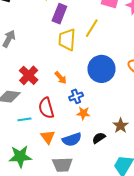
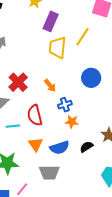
blue circle: (101, 69) -> (91, 78), size x0.7

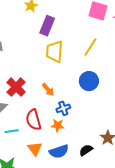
yellow line: (82, 37) -> (90, 47), moved
orange star: (72, 122) -> (58, 125), moved

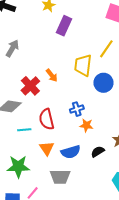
yellow trapezoid: (55, 51) -> (83, 65), moved
orange arrow: (48, 90) -> (52, 75), moved
orange star: (58, 125) -> (86, 125), moved

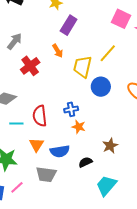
orange arrow: (52, 75) -> (58, 51), moved
red cross: (30, 86) -> (30, 66), moved
black semicircle: (98, 152) -> (85, 162), moved

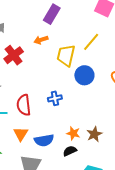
orange arrow: (58, 51) -> (41, 40), turned 104
orange star: (79, 127) -> (73, 133), moved

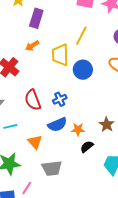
red semicircle: (24, 105) -> (33, 100), moved
orange star: (73, 133) -> (78, 129), moved
blue semicircle: (44, 140) -> (57, 125), moved

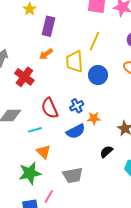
cyan line: (10, 126) -> (35, 130), moved
orange star: (78, 129) -> (94, 118), moved
orange triangle: (35, 142) -> (44, 152), moved

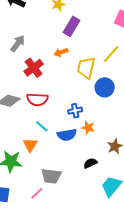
red semicircle: (50, 108) -> (37, 100), moved, turned -80
cyan line: (35, 130) -> (42, 126), moved, turned 40
pink line: (49, 196) -> (37, 193), moved

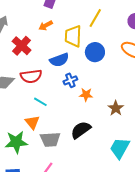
blue semicircle: (67, 135) -> (59, 60), moved
black semicircle: (90, 163) -> (81, 130), moved, size x1.5
gray trapezoid: (51, 176) -> (50, 139), moved

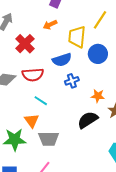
orange star: (86, 95) -> (98, 96), moved
black semicircle: (81, 130) -> (88, 120), moved

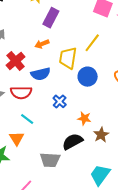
blue semicircle: (62, 60) -> (41, 74), moved
blue cross: (72, 81) -> (60, 101), turned -32
gray trapezoid: (49, 139) -> (50, 160), moved

